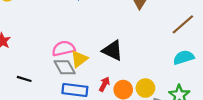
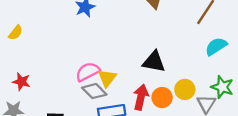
black triangle: (112, 50) -> (154, 62), moved
red arrow: (104, 84) -> (141, 97), size x1.5

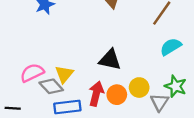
pink semicircle: (88, 72) -> (32, 73), moved

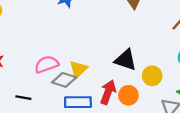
gray diamond: (51, 86) -> (64, 80), turned -35
yellow circle: (139, 88) -> (152, 76), moved

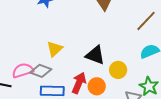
pink semicircle: (47, 64) -> (23, 70), moved
yellow triangle: (78, 69) -> (55, 49), moved

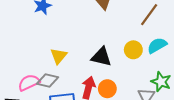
yellow circle: (118, 70) -> (133, 50), moved

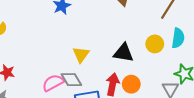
cyan semicircle: (157, 45) -> (178, 38), turned 132
gray diamond: (48, 81) -> (71, 80), turned 50

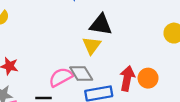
black triangle: (123, 53) -> (101, 25), moved

